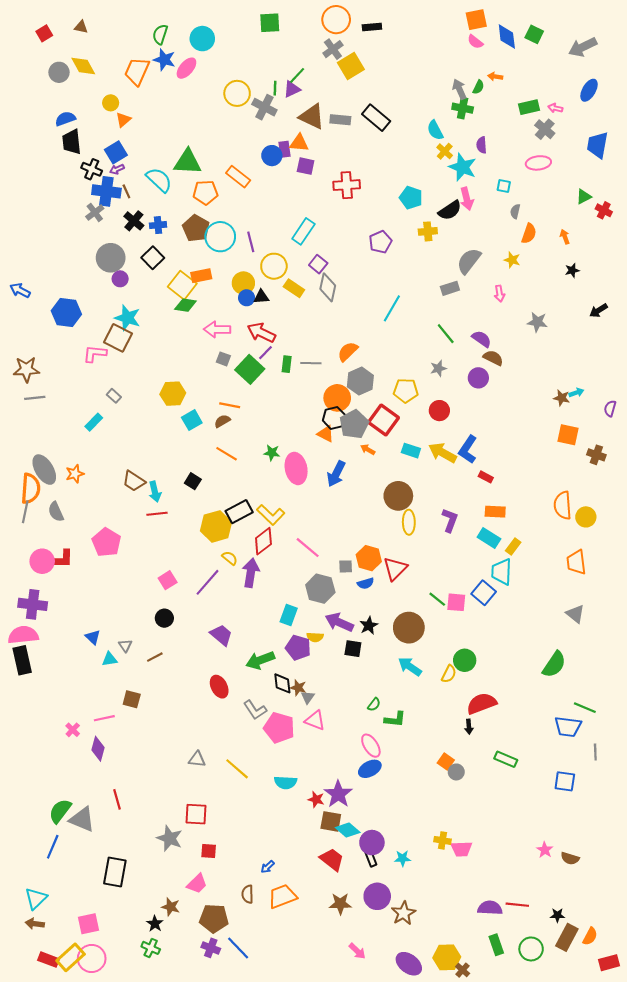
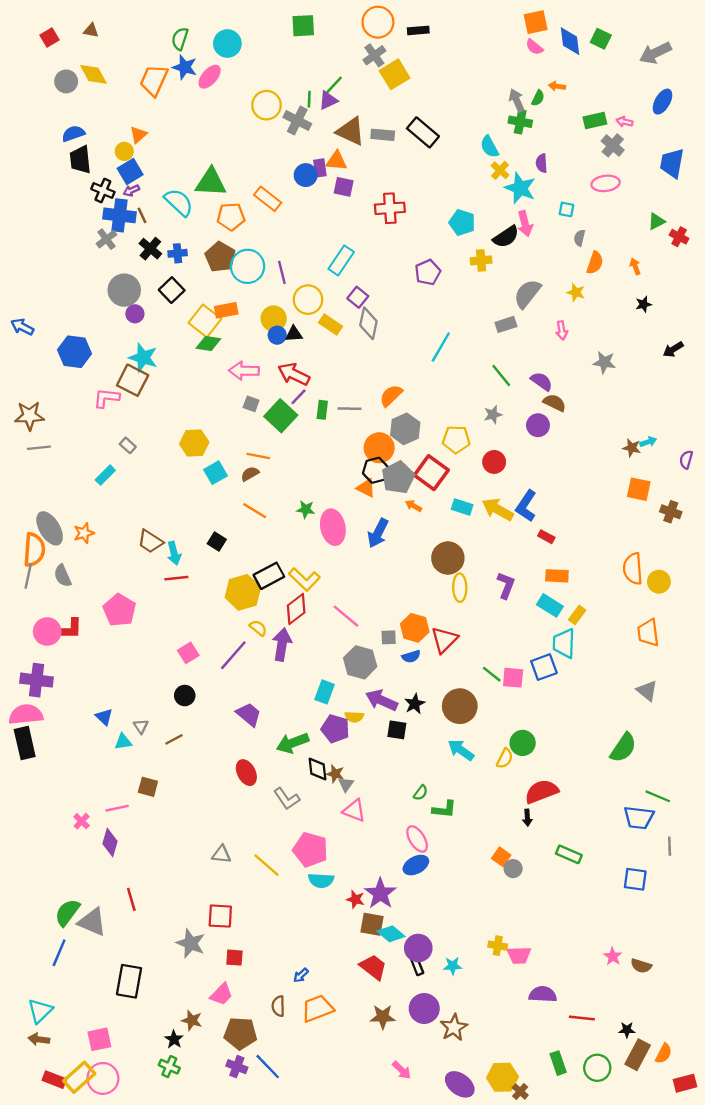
yellow circle: (111, 103) -> (124, 151), moved
blue square: (484, 593) -> (544, 667), turned 30
pink pentagon: (279, 728) -> (310, 850), moved
purple semicircle: (490, 908) -> (543, 994), moved

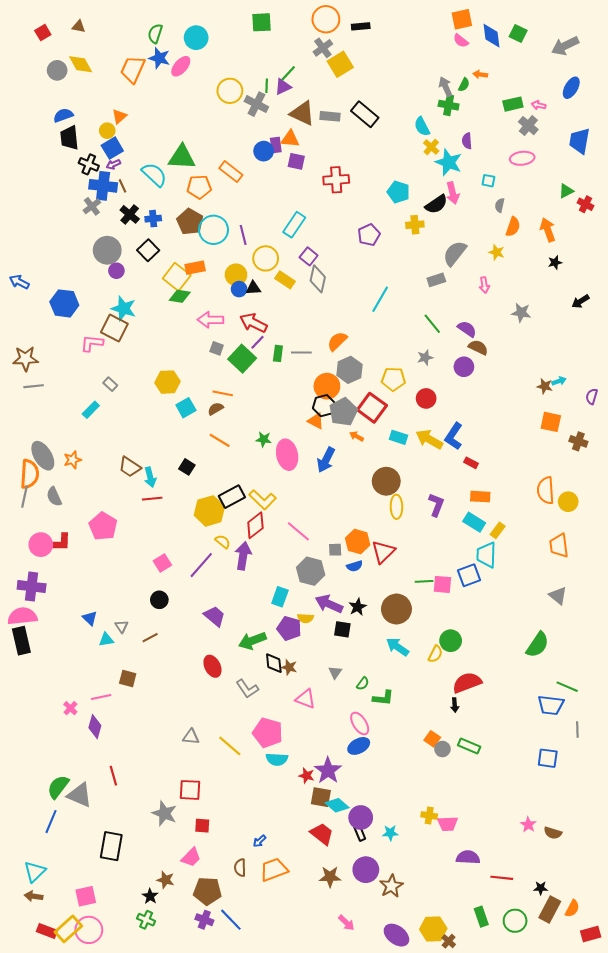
orange arrow: (635, 266) -> (548, 230), size x1.6
green line: (492, 674) -> (424, 581), turned -42
gray triangle: (346, 784) -> (335, 672), moved
green rectangle: (569, 854) -> (469, 746), moved

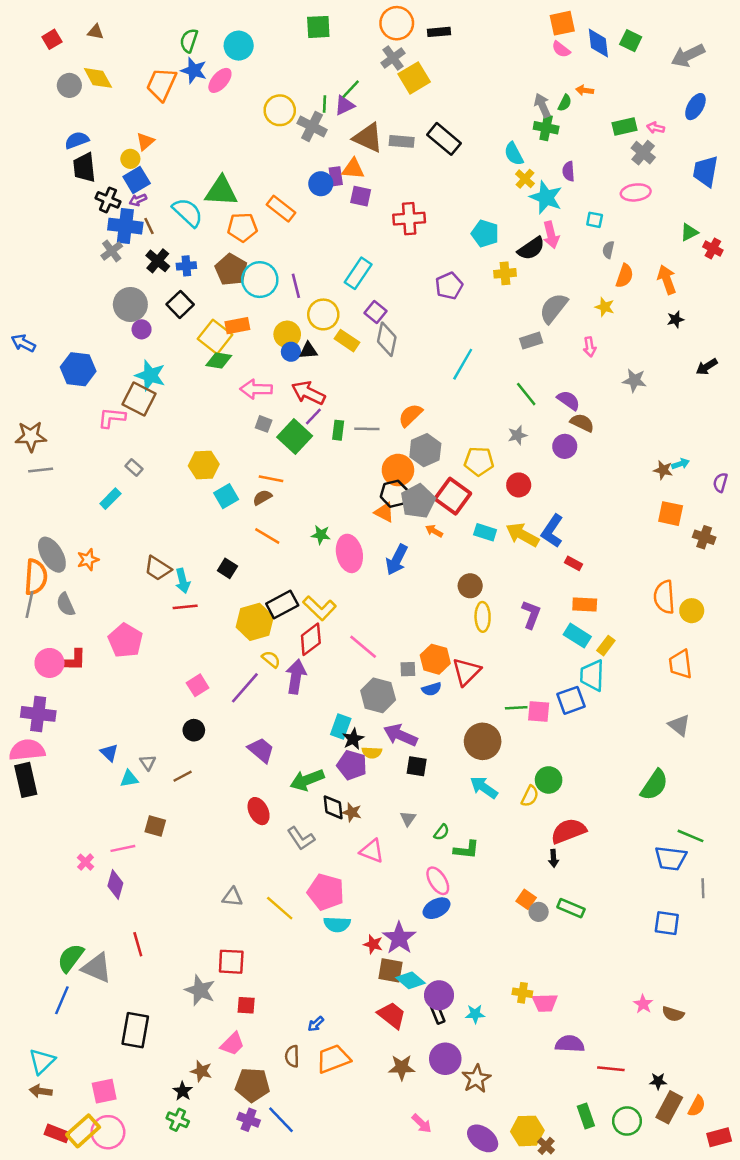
brown circle: (386, 481) -> (470, 586), size x0.7
black star: (358, 607) -> (353, 739), moved

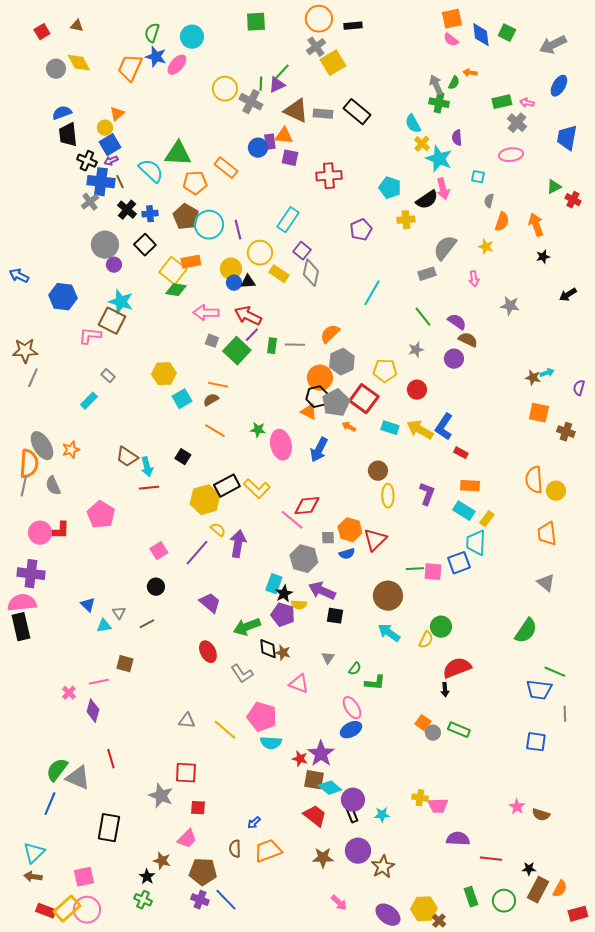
gray line: (41, 470) -> (33, 378), turned -60
red diamond: (311, 639) -> (307, 506), moved, turned 32

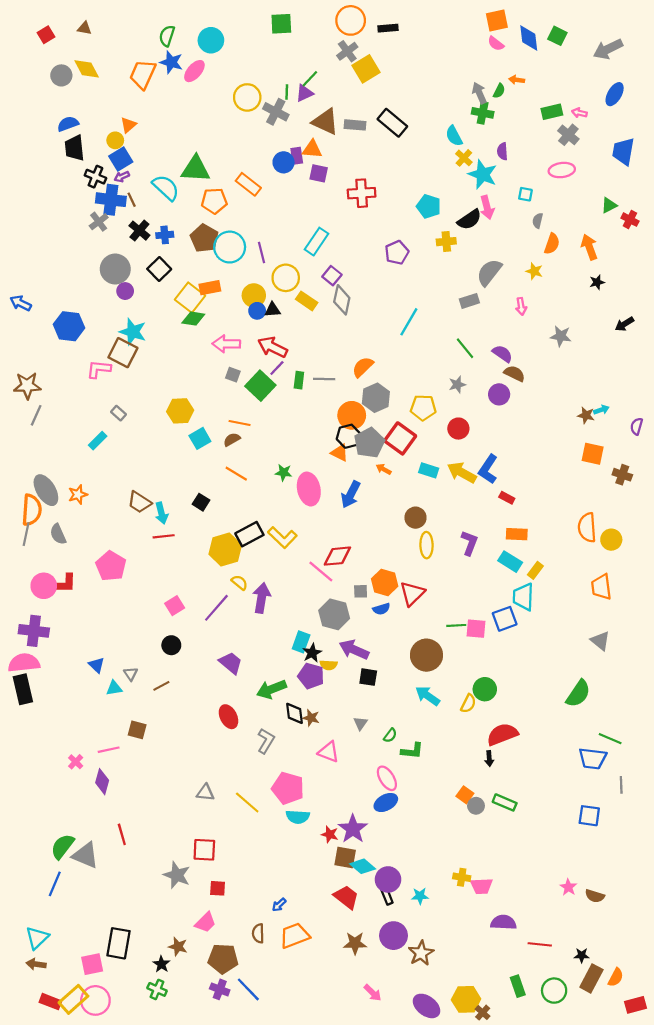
gray L-shape: (242, 674) -> (266, 741), turned -115
black rectangle: (109, 828) -> (119, 943), moved

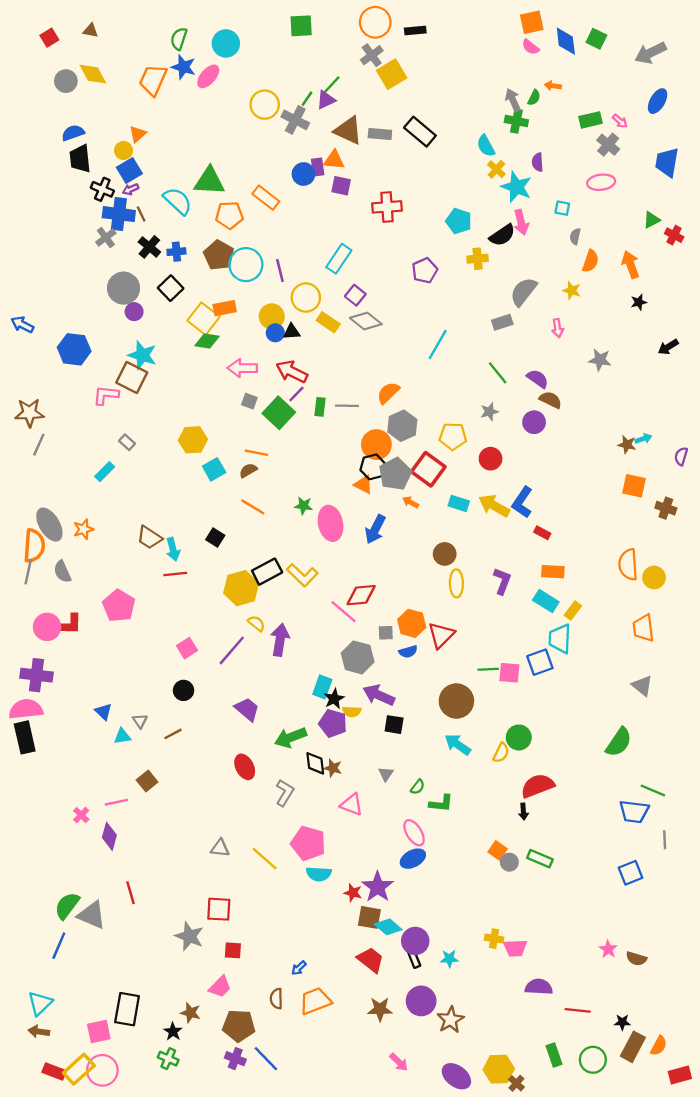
green line: (287, 92) -> (307, 99), turned 32
pink arrow: (579, 113) -> (620, 121), turned -152
gray diamond: (342, 300) -> (366, 321), turned -64
brown square: (137, 730) -> (147, 781), turned 36
blue square: (589, 816) -> (631, 873), turned -30

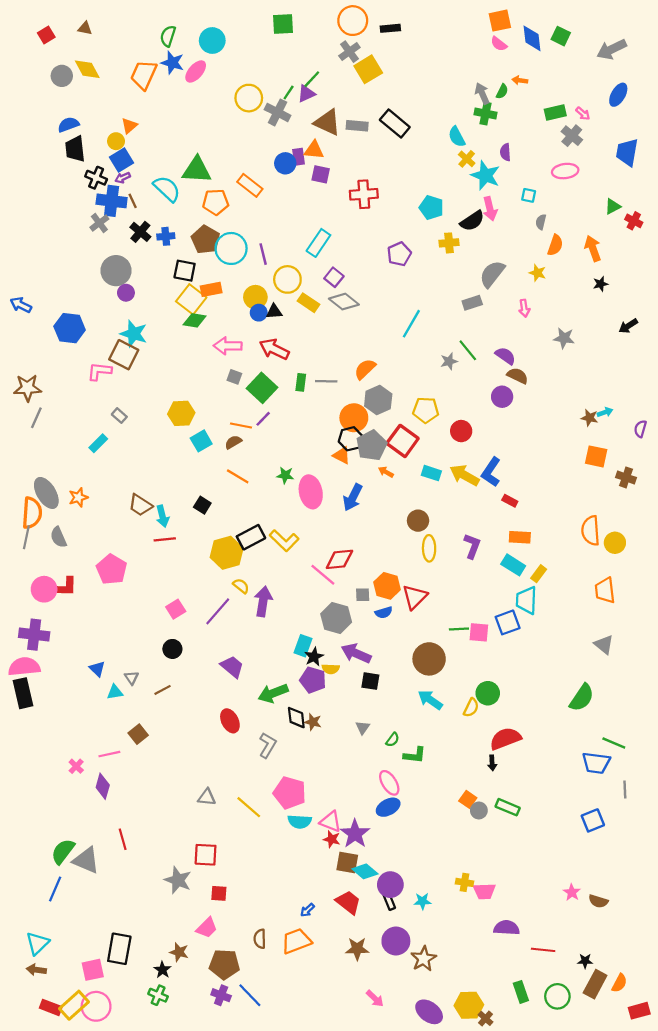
black square: (171, 288) -> (185, 271), moved, turned -35
purple line: (296, 394) -> (263, 419), moved
gray star: (489, 412) -> (449, 361), moved
pink triangle: (352, 805) -> (331, 822), moved
blue arrow: (299, 968) -> (307, 910), moved

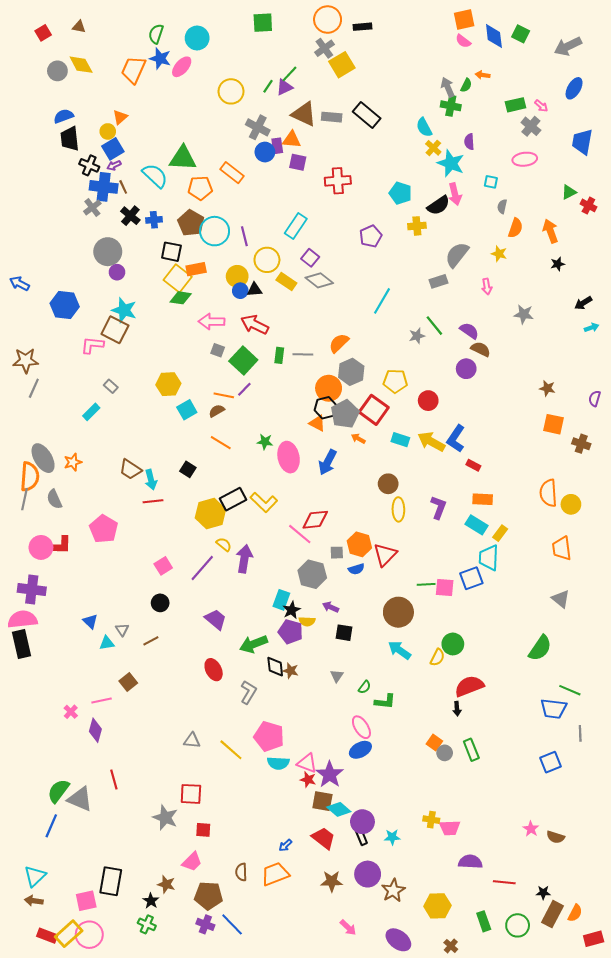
gray cross: (278, 112) -> (258, 127), moved
cyan arrow: (605, 412) -> (592, 328), moved
purple arrow: (356, 653) -> (331, 607), size x0.6
green rectangle: (508, 807) -> (471, 750), turned 45
yellow hexagon: (469, 1005) -> (437, 906), moved

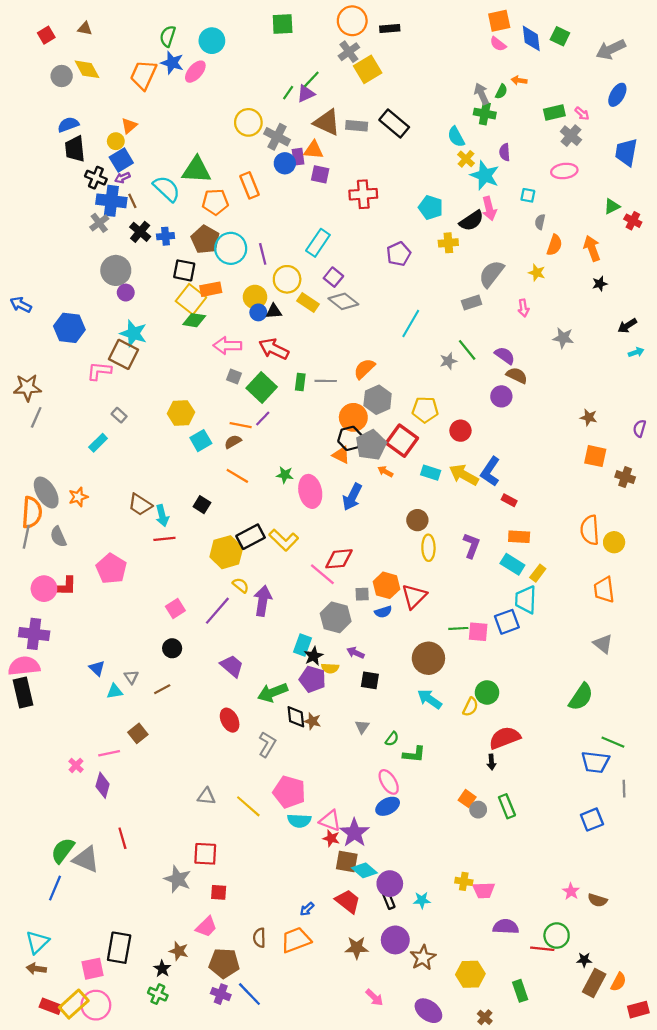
yellow circle: (231, 91) -> (248, 122), moved
orange rectangle: (232, 173) -> (249, 185), turned 30
green circle: (518, 925) -> (557, 936), moved

